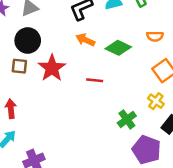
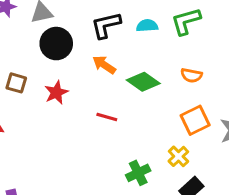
black circle: (28, 40) -> (56, 44), moved
red star: (52, 68) -> (56, 92), size x0.7

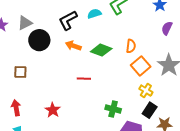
orange semicircle: (191, 75) -> (131, 46), moved, turned -80
red star: (56, 92) -> (53, 110), moved
yellow cross: (178, 156) -> (146, 90), moved
green cross: (138, 173) -> (113, 109), turned -35

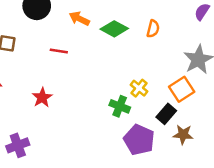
orange square: (141, 66) -> (182, 89), moved
red line: (84, 79) -> (59, 51), moved
yellow cross: (146, 90) -> (139, 88), moved

